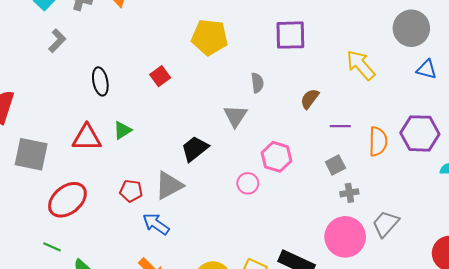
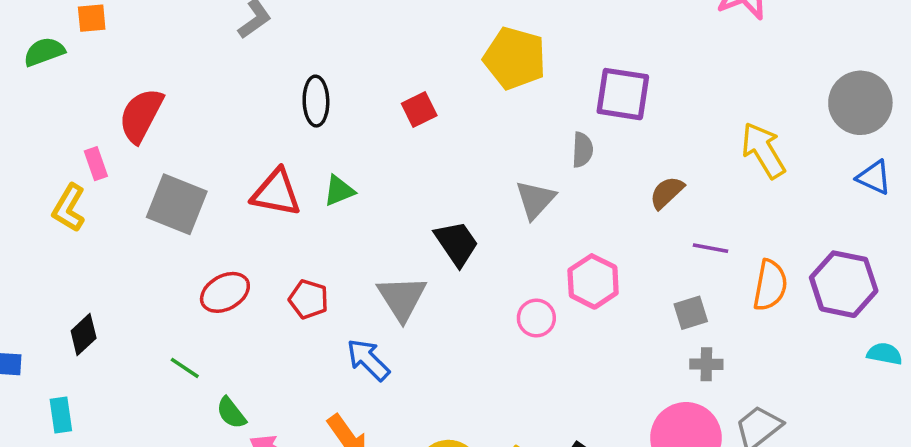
purple square: (290, 35) -> (623, 94), moved
black trapezoid: (195, 149) -> (457, 243), turned 84
gray triangle: (169, 185) -> (402, 298), turned -44
red pentagon: (131, 191) -> (309, 299), moved
red ellipse: (67, 200) -> (225, 292), size x0.7

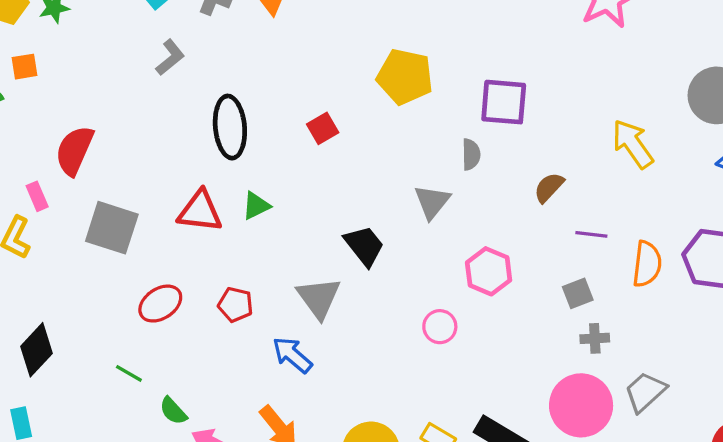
black ellipse: (316, 101) -> (230, 127), size x1.4
pink circle: (536, 318) -> (440, 327), moved
black diamond: (84, 335) -> (37, 350), size x1.4

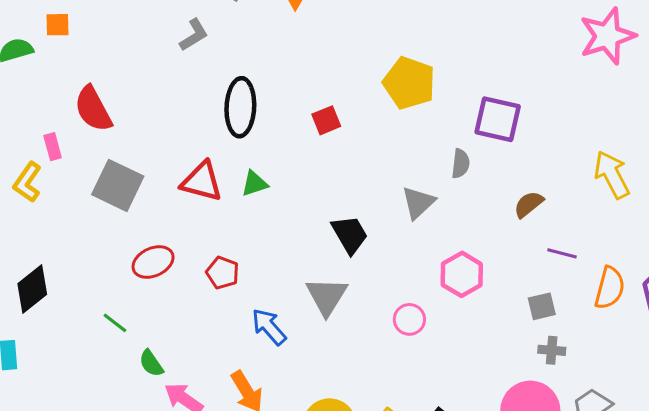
red semicircle: (74, 150) -> (93, 109), turned -60
gray triangle: (319, 298) -> (327, 296), moved

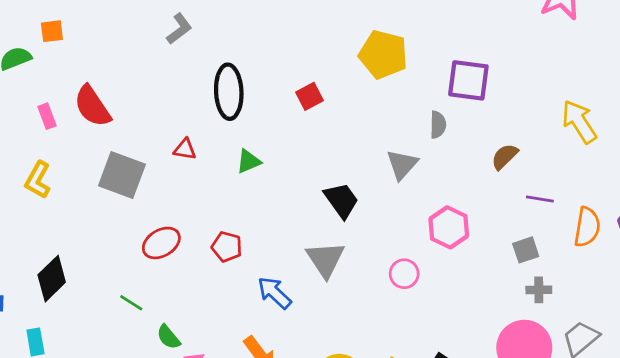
pink rectangle: (53, 147) -> (47, 116), moved
red triangle: (202, 182) -> (185, 149), moved, size x0.6

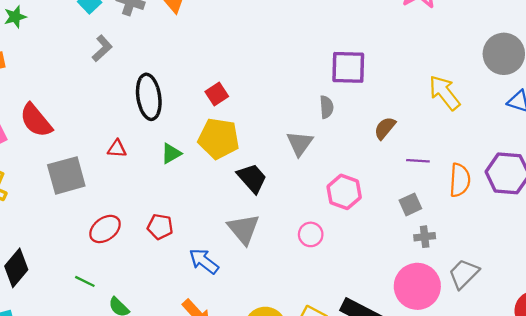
yellow pentagon: (383, 54) -> (219, 139), moved
gray square: (122, 175) -> (66, 175), turned -30

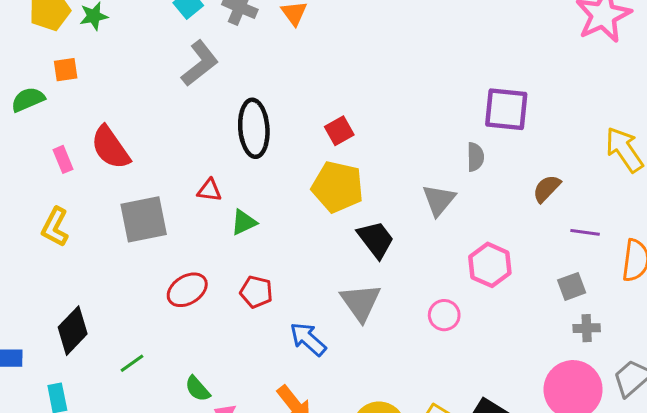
gray L-shape: (102, 48) -> (200, 63), size x1.4
green triangle: (171, 153) -> (244, 222), moved
green line: (85, 281) -> (132, 363), moved, turned -66

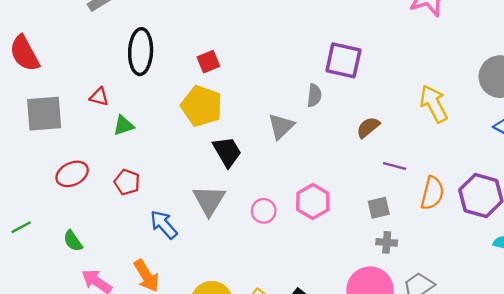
pink hexagon: (490, 265) -> (313, 202), moved
pink circle: (444, 315) -> (264, 211), moved
green semicircle: (198, 389) -> (73, 241), moved

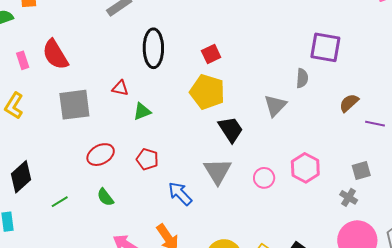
purple line: (395, 166) -> (375, 124), moved
green semicircle: (73, 241) -> (105, 197), moved
gray cross: (387, 242) -> (349, 197), moved, turned 30

